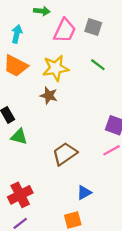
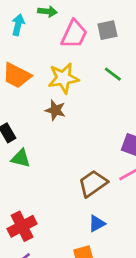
gray square: (93, 27) -> (107, 30), turned -30
cyan arrow: (17, 34) -> (18, 25), moved
brown trapezoid: (65, 154) -> (93, 184), moved

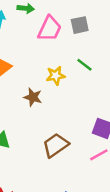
yellow star: (63, 78) -> (56, 76), moved, size x0.7
brown trapezoid: (93, 184) -> (56, 145), moved

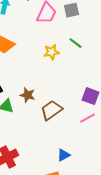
brown star: (33, 97) -> (28, 95), moved

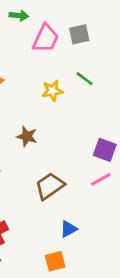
brown star: (28, 95) -> (27, 136), moved
brown trapezoid: (52, 110) -> (50, 186), moved

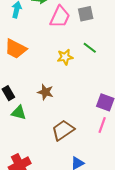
pink line: (101, 179) -> (102, 125), turned -42

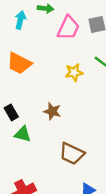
brown trapezoid: (63, 130) -> (72, 154), turned -120

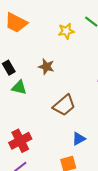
brown trapezoid: (72, 154) -> (64, 105), turned -65

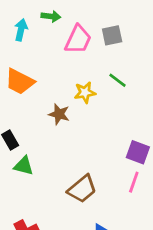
brown star: (46, 67) -> (59, 114), moved

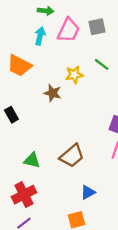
cyan arrow: (21, 30) -> (40, 36), moved
green triangle: (24, 166) -> (32, 160), moved

